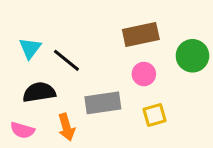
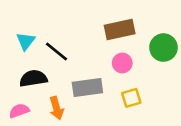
pink semicircle: (22, 130) -> (19, 111), turned 144

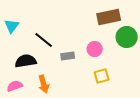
brown rectangle: (120, 29) -> (109, 17), moved
cyan triangle: (26, 41) -> (12, 26), moved
gray rectangle: (87, 87) -> (68, 56), moved, size x0.6

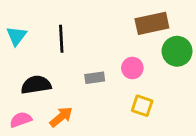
black line: (44, 40) -> (61, 39), moved, turned 48
yellow square: (102, 76) -> (142, 106), turned 35
orange arrow: (44, 84) -> (61, 117), turned -114

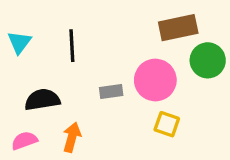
pink circle: (132, 68) -> (155, 80), size x1.6
orange arrow: (61, 117) -> (72, 137), turned -35

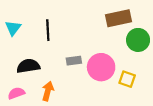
pink circle: (155, 80) -> (101, 67), moved
yellow square: (167, 124) -> (127, 79), moved

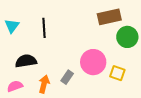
gray rectangle: (74, 61) -> (67, 77), moved, turned -48

